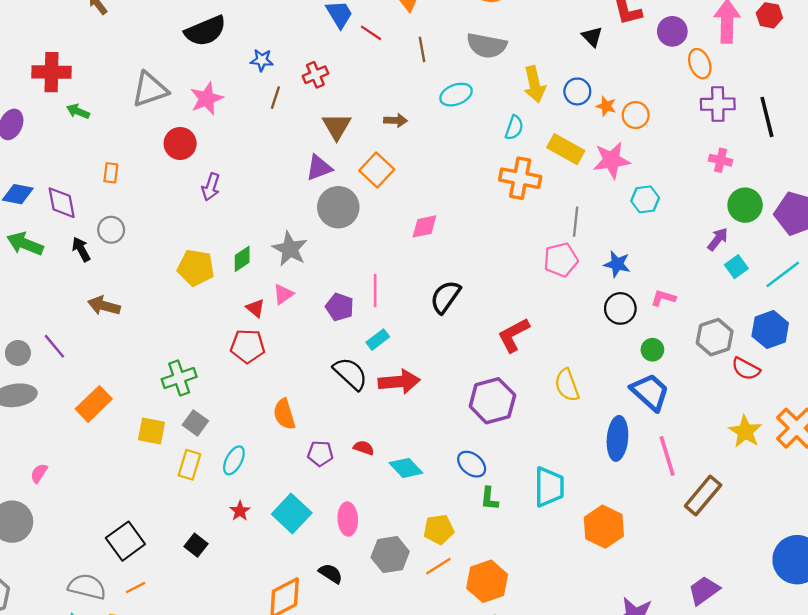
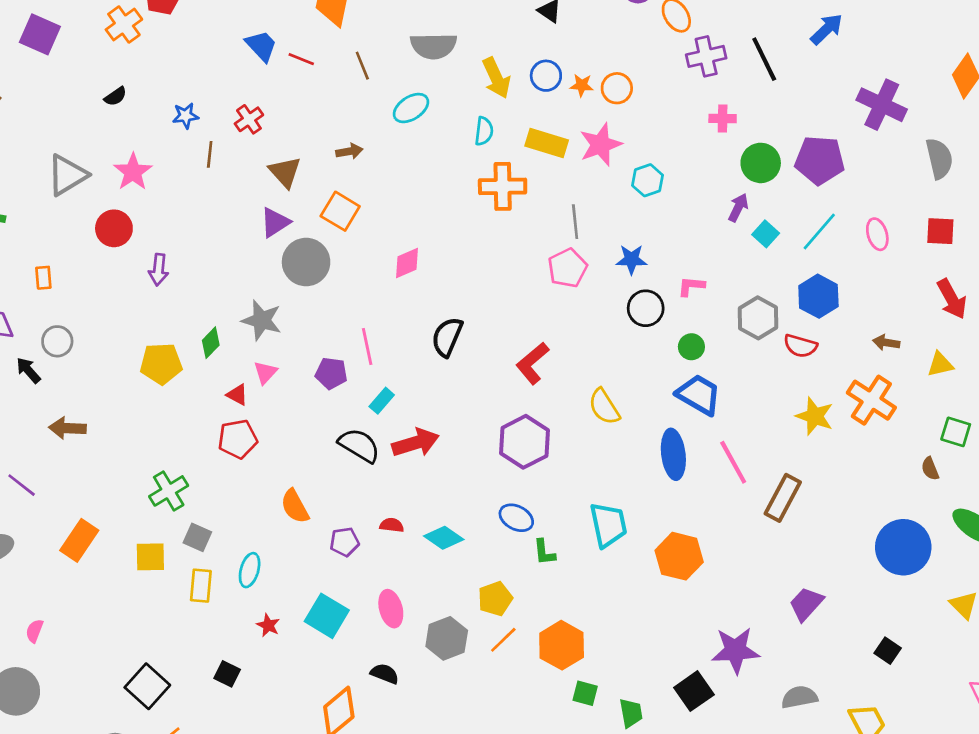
black semicircle: (205, 31) -> (115, 96), size x0.5

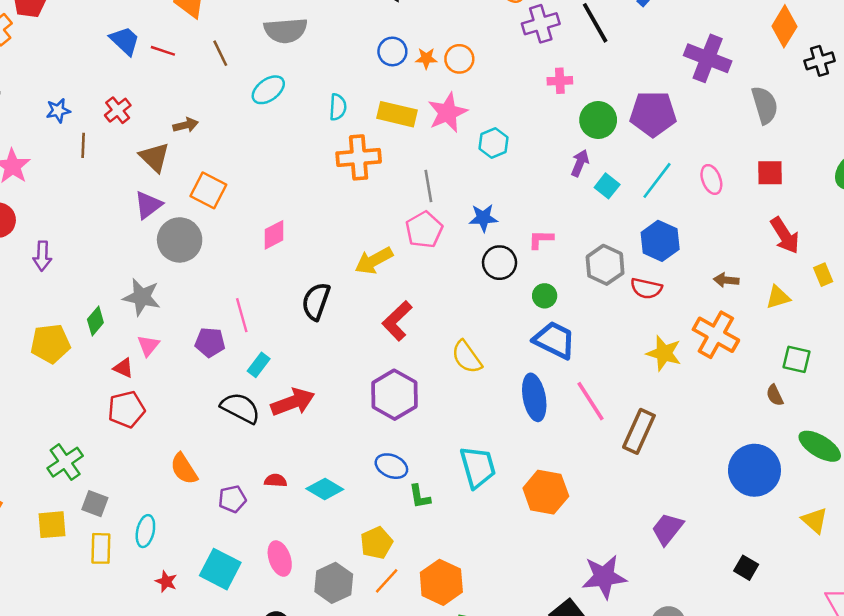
yellow arrow: (496, 78) -> (374, 261), moved, turned 90
brown arrow: (349, 151) -> (186, 125), moved

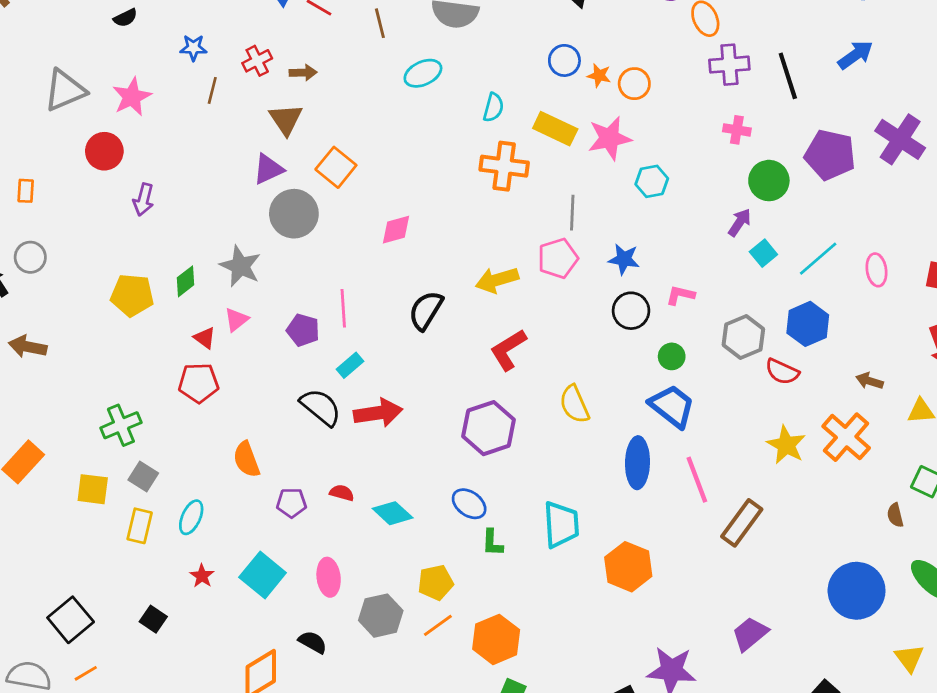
purple pentagon: (653, 114) -> (830, 155), moved
brown arrow: (186, 125) -> (303, 72), moved

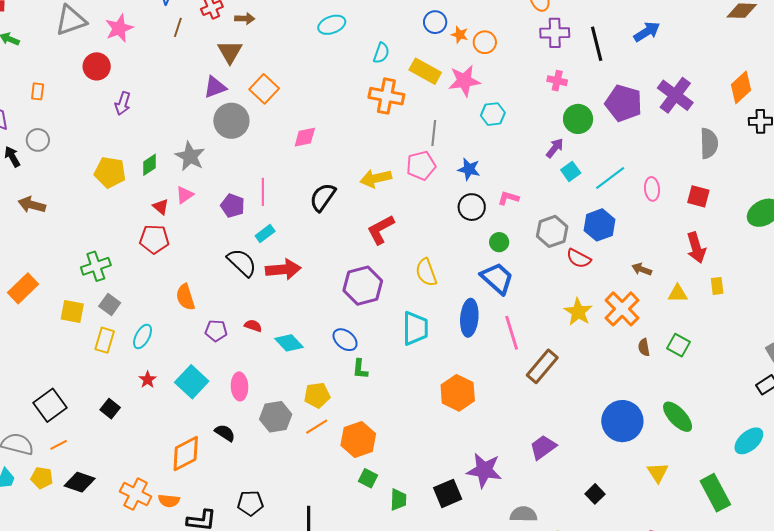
brown semicircle: (895, 515) -> (644, 347), moved
cyan trapezoid: (561, 524) -> (415, 328), moved

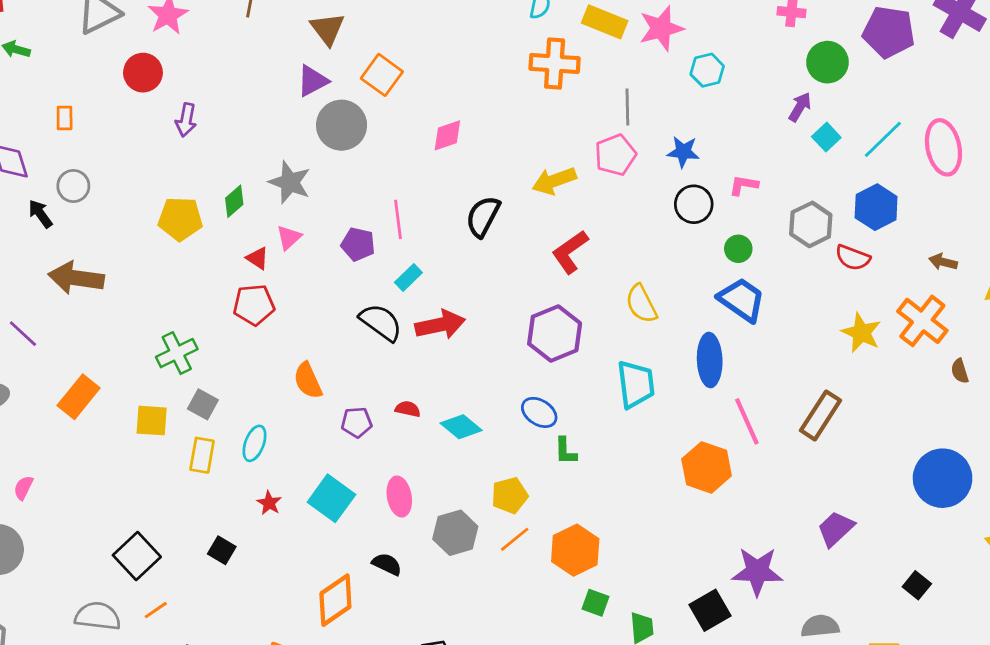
pink ellipse: (652, 189) -> (943, 147), size x1.6
brown arrow: (32, 205) -> (76, 278), size x1.4
pink line: (512, 333) -> (747, 421), moved

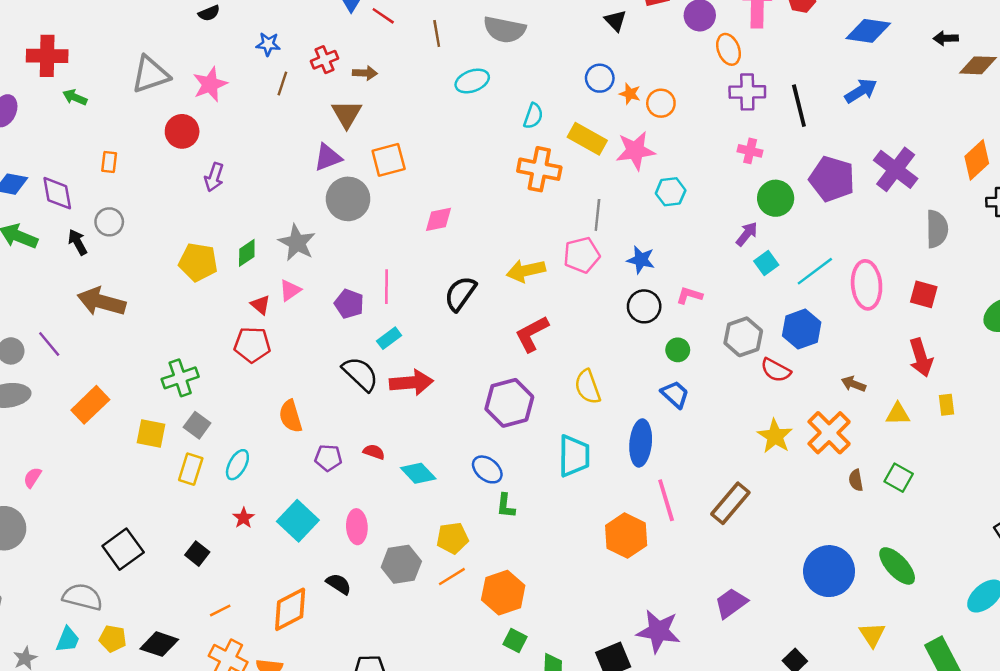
orange square: (382, 75) -> (389, 160), turned 32
blue trapezoid: (742, 300) -> (675, 394), size x0.7
orange line: (156, 610) -> (220, 610), moved

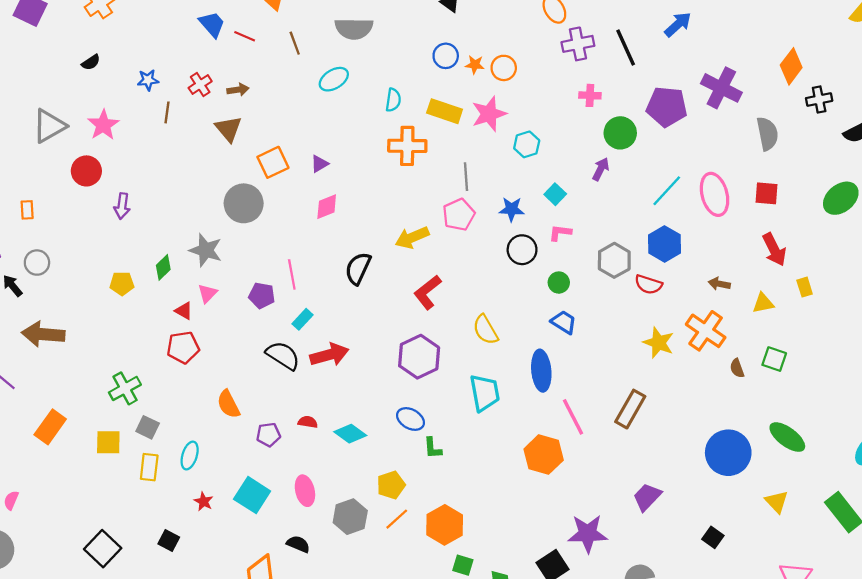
purple triangle: (328, 157) -> (319, 164), moved, size x0.7
yellow pentagon: (198, 262) -> (122, 283), size x0.7
cyan square: (766, 263) -> (555, 194), moved

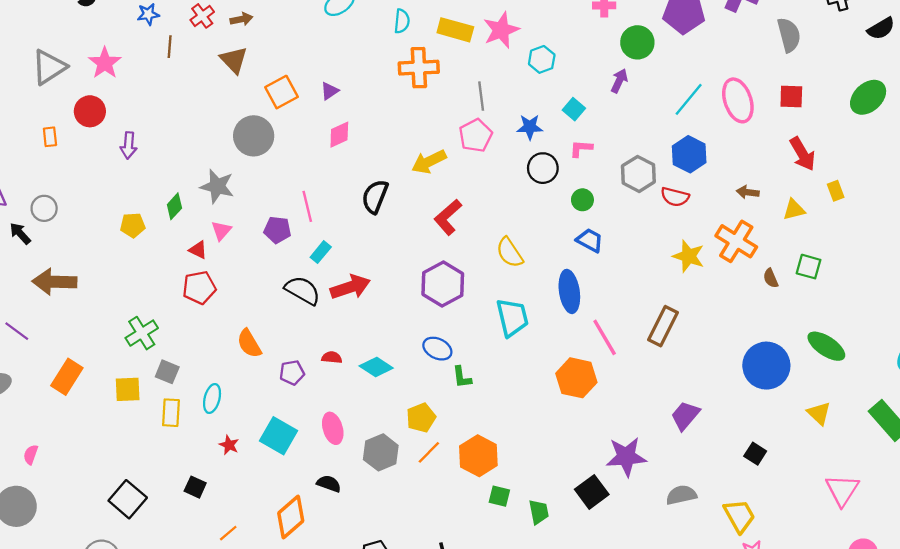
orange rectangle: (27, 210) -> (50, 137), moved

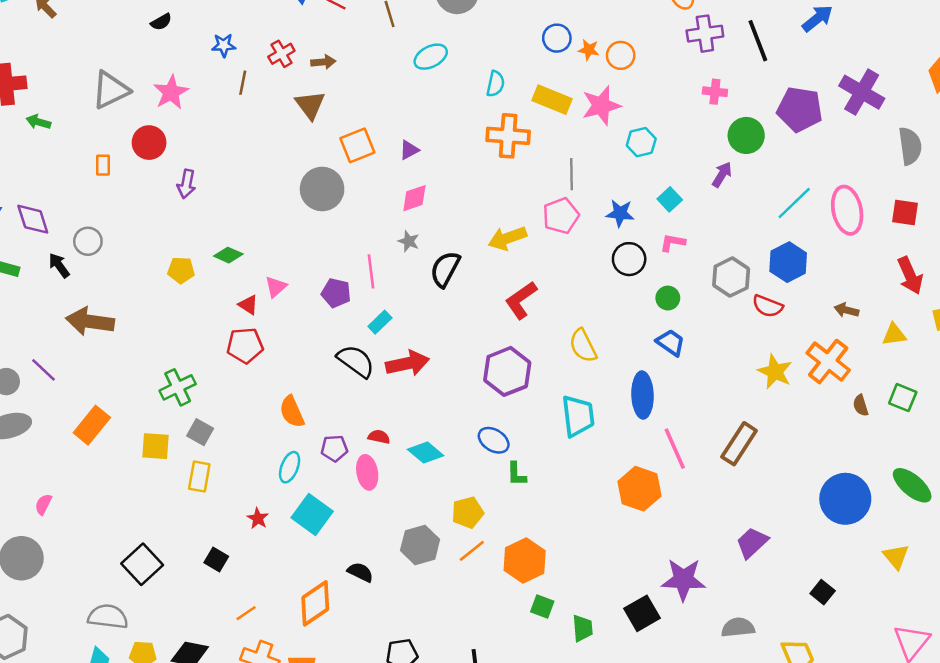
gray star: (217, 186) -> (409, 241), moved, size x0.6
green diamond: (174, 206) -> (228, 255), turned 65
cyan ellipse: (212, 399) -> (290, 467), moved
pink ellipse: (333, 428) -> (367, 472), moved

